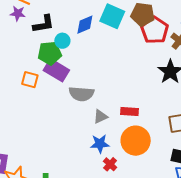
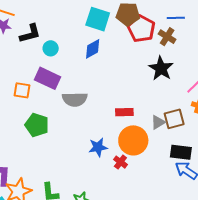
blue diamond: (85, 25) -> (93, 49), moved
green pentagon: (50, 53) -> (37, 125), moved, turned 30
gray triangle: (100, 117) -> (158, 122), moved
red cross: (110, 164) -> (120, 162), moved

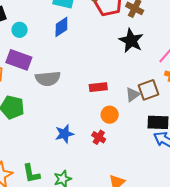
orange circle: (133, 140) -> (110, 115), size x0.6
blue star: (98, 147) -> (64, 134), moved

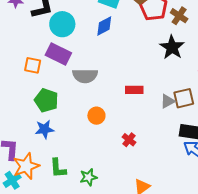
cyan circle: (20, 30) -> (62, 24), size x1.6
orange circle: (110, 115) -> (96, 116), moved
blue star: (64, 134) -> (44, 129), moved

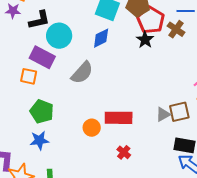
black star: (172, 47) -> (145, 40), moved, size x0.7
purple rectangle: (58, 54) -> (42, 57), moved
gray semicircle: (85, 76) -> (82, 73), moved, turned -50
red rectangle: (134, 90) -> (119, 118), moved, size x1.5

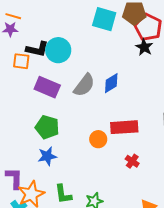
black L-shape: (39, 20) -> (37, 49), moved, turned 30
blue diamond: (101, 38) -> (111, 83), moved
purple rectangle: (42, 57) -> (47, 87), moved
orange square: (29, 76) -> (21, 61), moved

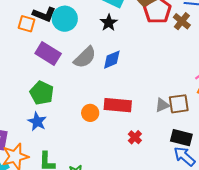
black star: (144, 47) -> (109, 23), moved
blue star: (47, 156) -> (37, 122), turned 30
red cross: (132, 161) -> (135, 137), moved

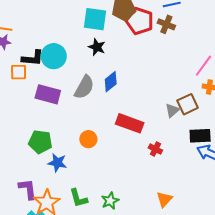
green pentagon: (42, 93) -> (40, 142), moved
red rectangle: (118, 105) -> (130, 123), turned 32
orange circle: (90, 113) -> (88, 139), moved

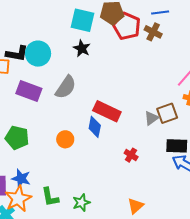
blue diamond: (111, 82) -> (95, 127), moved, turned -45
red rectangle: (130, 123) -> (107, 111), moved
blue star: (57, 163) -> (21, 179), moved

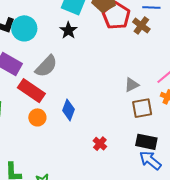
red rectangle: (107, 111) -> (31, 91), moved
gray triangle: (151, 118) -> (132, 85), moved

